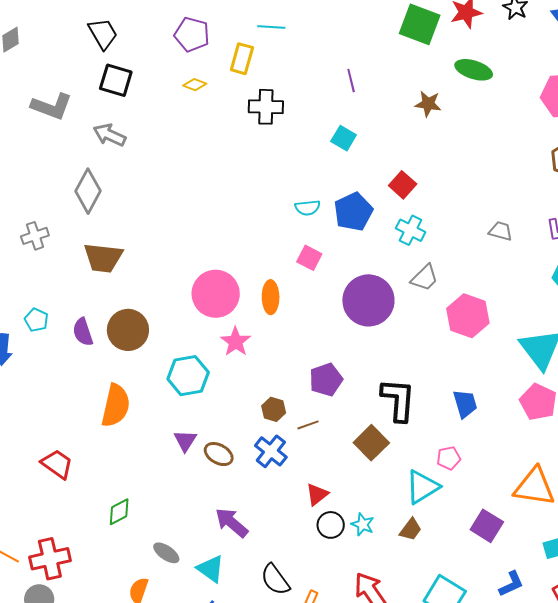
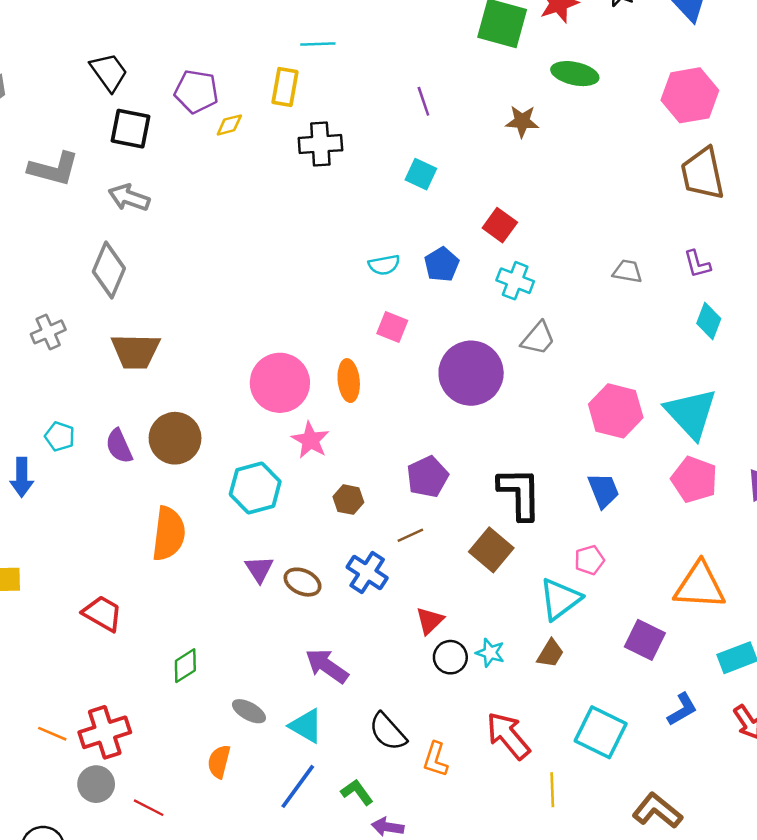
purple pentagon: (192, 34) -> (196, 91), moved
yellow diamond: (195, 85) -> (229, 125), turned -30
blue pentagon: (353, 212) -> (442, 264), size x0.7
pink hexagon: (468, 316) -> (616, 411), moved
brown hexagon: (274, 409) -> (348, 500), moved

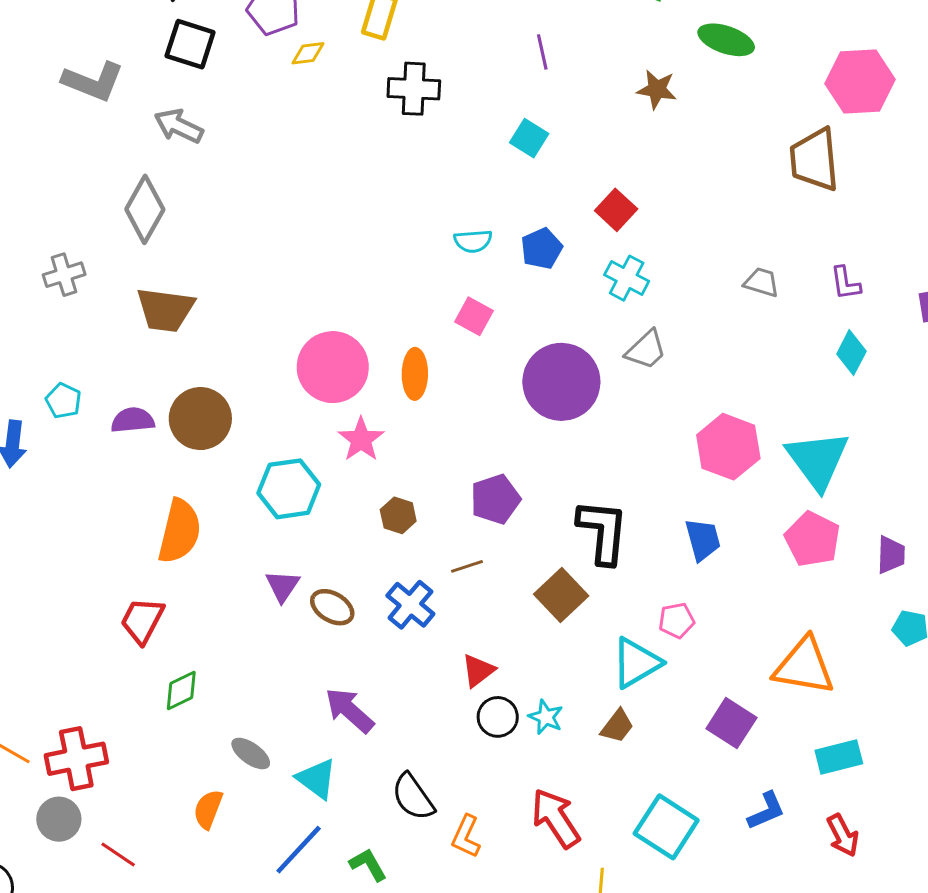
brown trapezoid: (703, 174) -> (814, 160), moved
purple semicircle: (119, 446) -> (133, 420), turned 102
red trapezoid: (102, 613) -> (142, 620), moved, turned -99

